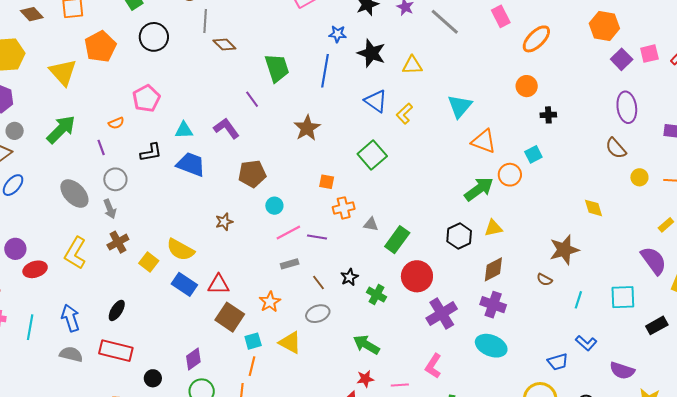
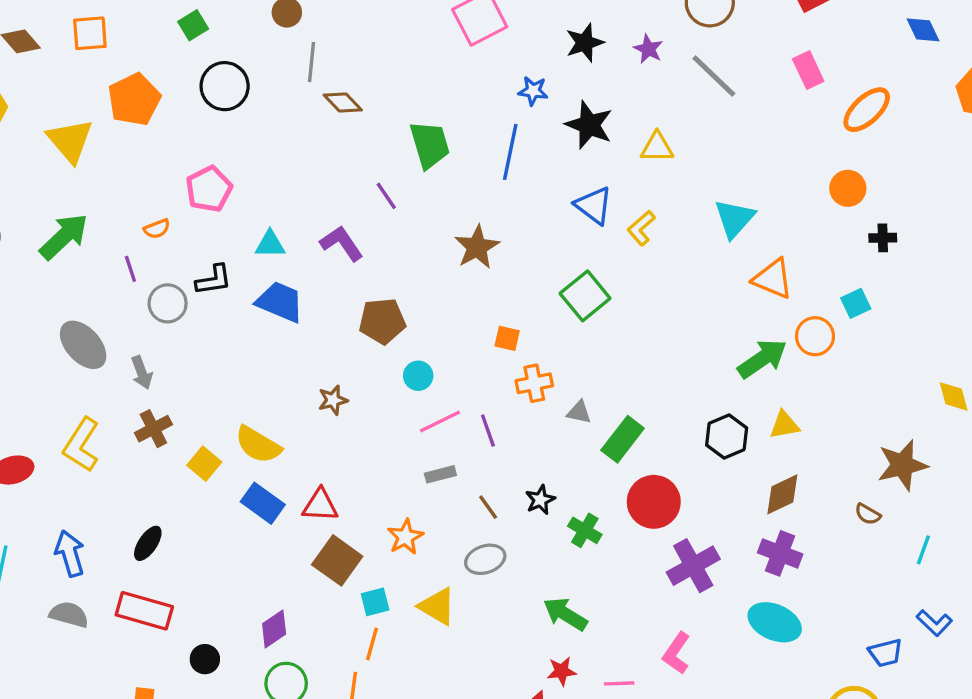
gray circle: (115, 179) -> (168, 303), moved
purple line: (317, 237) -> (488, 431), turned 60

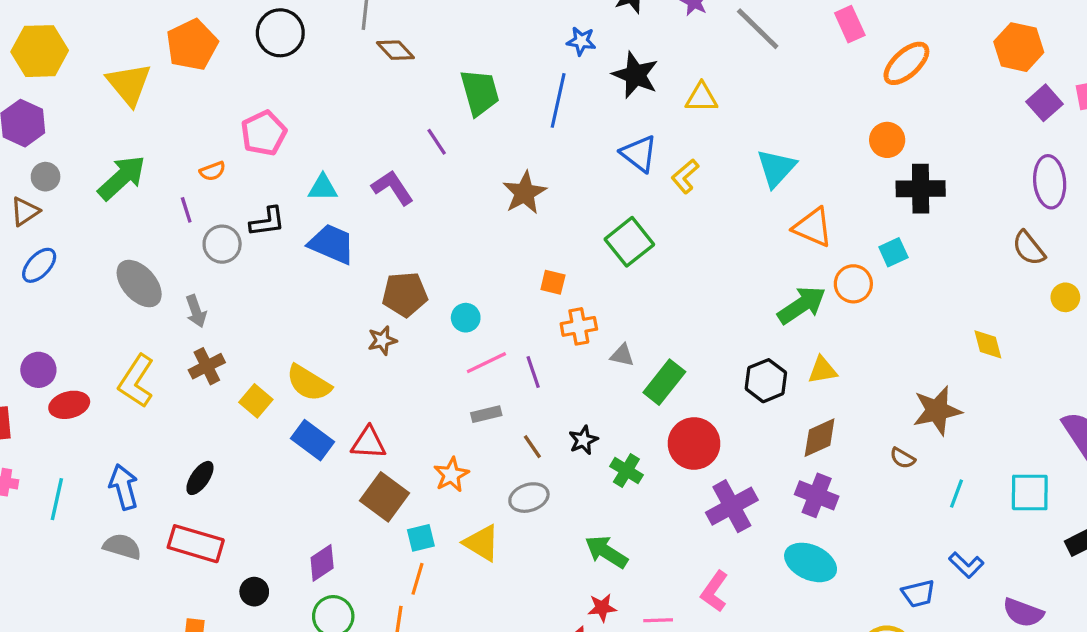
black cross: (883, 238) -> (921, 189), size x1.8
brown pentagon: (382, 321) -> (405, 294), moved

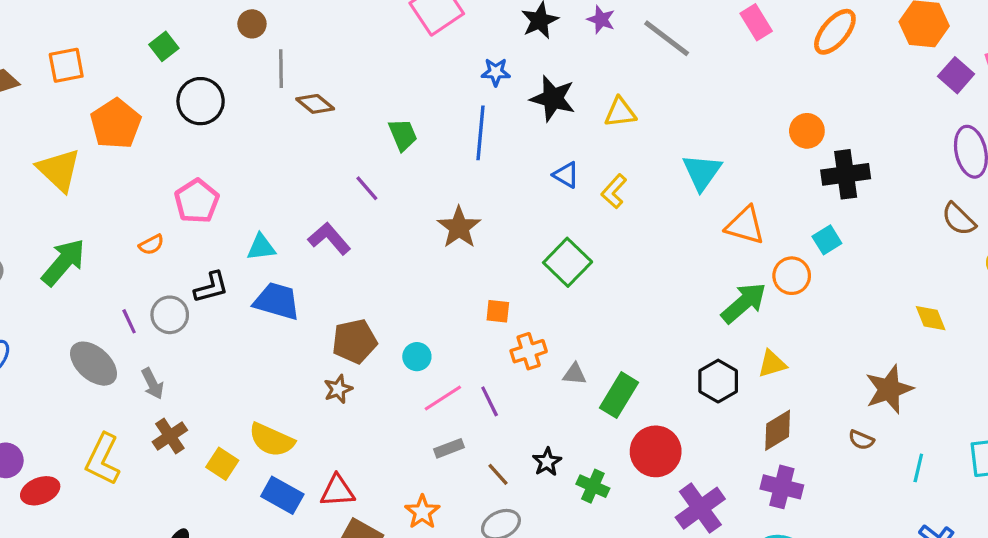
orange ellipse: (906, 63) -> (835, 32), moved
green trapezoid: (480, 92) -> (403, 135), size x0.7
blue triangle: (639, 154) -> (566, 175), size x0.7
purple line: (186, 210) -> (129, 321), moved

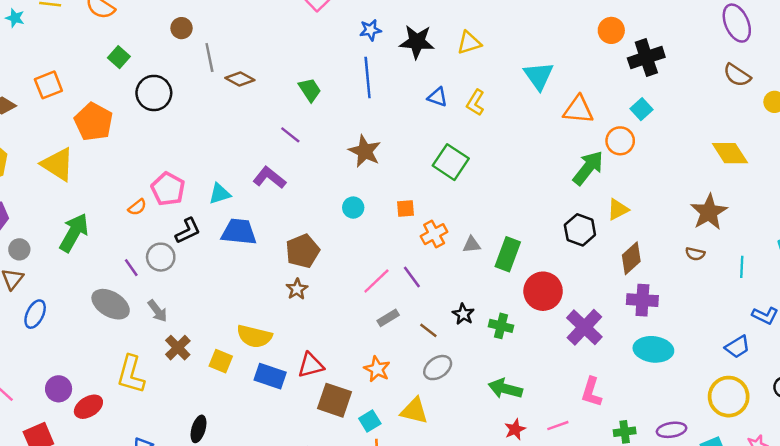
pink pentagon: (197, 201) -> (168, 189), moved
yellow diamond: (931, 318) -> (730, 153), size x1.4
cyan circle: (417, 357) -> (353, 208), moved

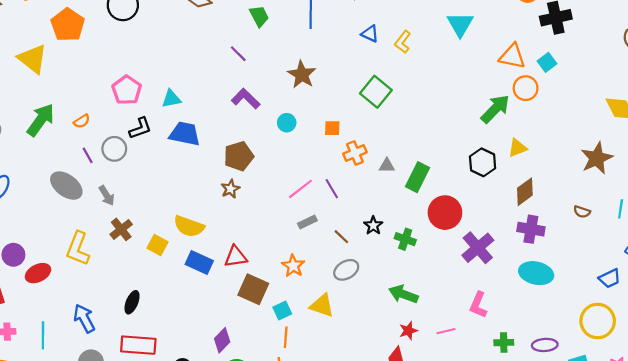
orange triangle: (578, 110) -> (512, 56), moved
purple L-shape: (269, 178) -> (246, 99), moved
orange semicircle: (137, 207) -> (82, 121), moved
brown semicircle: (695, 254) -> (582, 212), moved

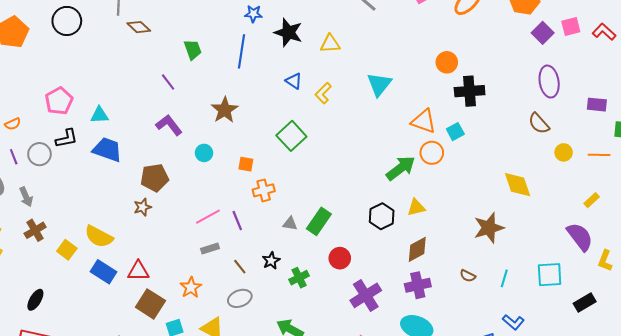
gray triangle: (387, 166) -> (290, 224), moved
red circle: (445, 213) -> (340, 258), size x0.7
purple cross: (531, 229) -> (418, 285), turned -30
green cross: (405, 239) -> (299, 278), turned 36

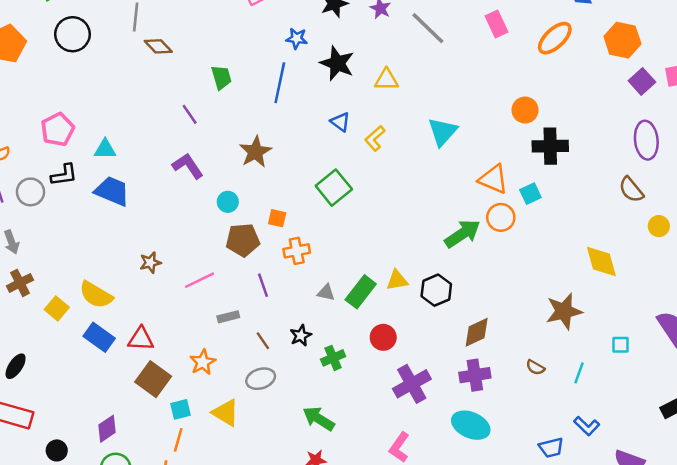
brown pentagon: (155, 178) -> (243, 240), moved
yellow triangle: (416, 207) -> (397, 280), moved
pink line: (208, 217) -> (199, 280), moved
cyan square: (550, 275) -> (620, 345), moved, size x0.6

